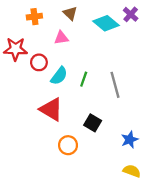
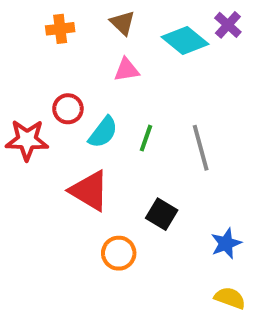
pink triangle: (61, 38) -> (126, 70), moved
red star: (15, 49) -> (27, 140), moved

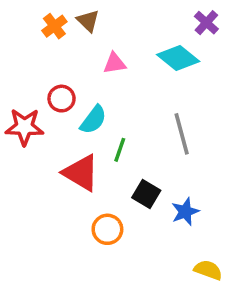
brown triangle: (123, 23) -> (88, 21), moved
orange cross: (60, 29) -> (54, 26), turned -30
cyan diamond: (185, 41) -> (178, 58), moved
green line: (146, 138) -> (120, 150), moved
blue star: (226, 243) -> (185, 212), moved

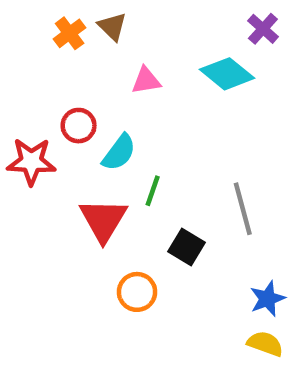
gray line: (182, 134) -> (243, 209), moved
red triangle: (81, 173) -> (103, 220), turned 30
blue star: (185, 212) -> (267, 299), moved

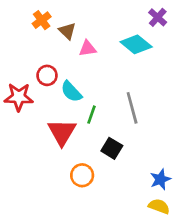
brown triangle: (112, 27) -> (67, 31), moved
cyan semicircle: (119, 153) -> (71, 92), turned 100
gray line: (243, 209) -> (132, 108), moved

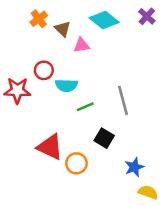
cyan diamond: (136, 44) -> (104, 20), moved
cyan semicircle: (71, 92) -> (66, 85), turned -45
green line: (92, 115) -> (85, 107), turned 48
red triangle: (62, 132) -> (50, 147), moved, turned -36
blue star: (160, 179) -> (134, 167), moved

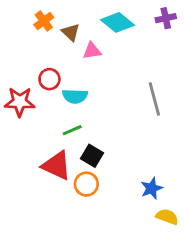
purple cross: (147, 16) -> (166, 18), turned 36
gray line: (123, 100) -> (154, 99), moved
green line: (85, 107) -> (72, 130), moved
black square: (104, 138) -> (92, 156), moved

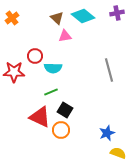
orange cross: (44, 21) -> (12, 18), moved
brown triangle: (71, 32) -> (57, 18), moved

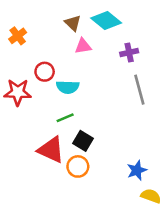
purple cross: (117, 13) -> (129, 52), moved
orange cross: (12, 18) -> (18, 36), moved

